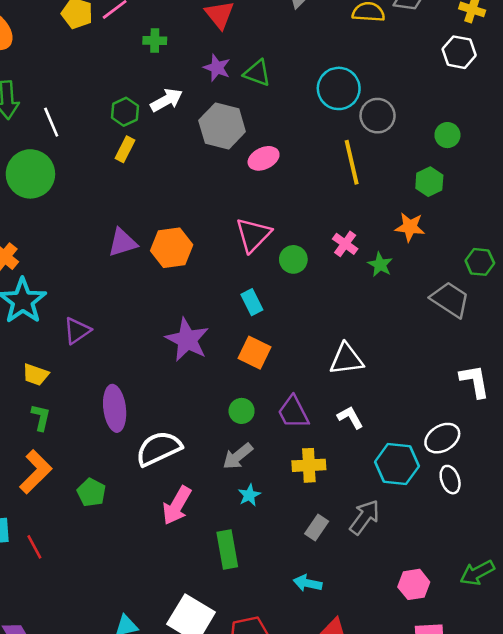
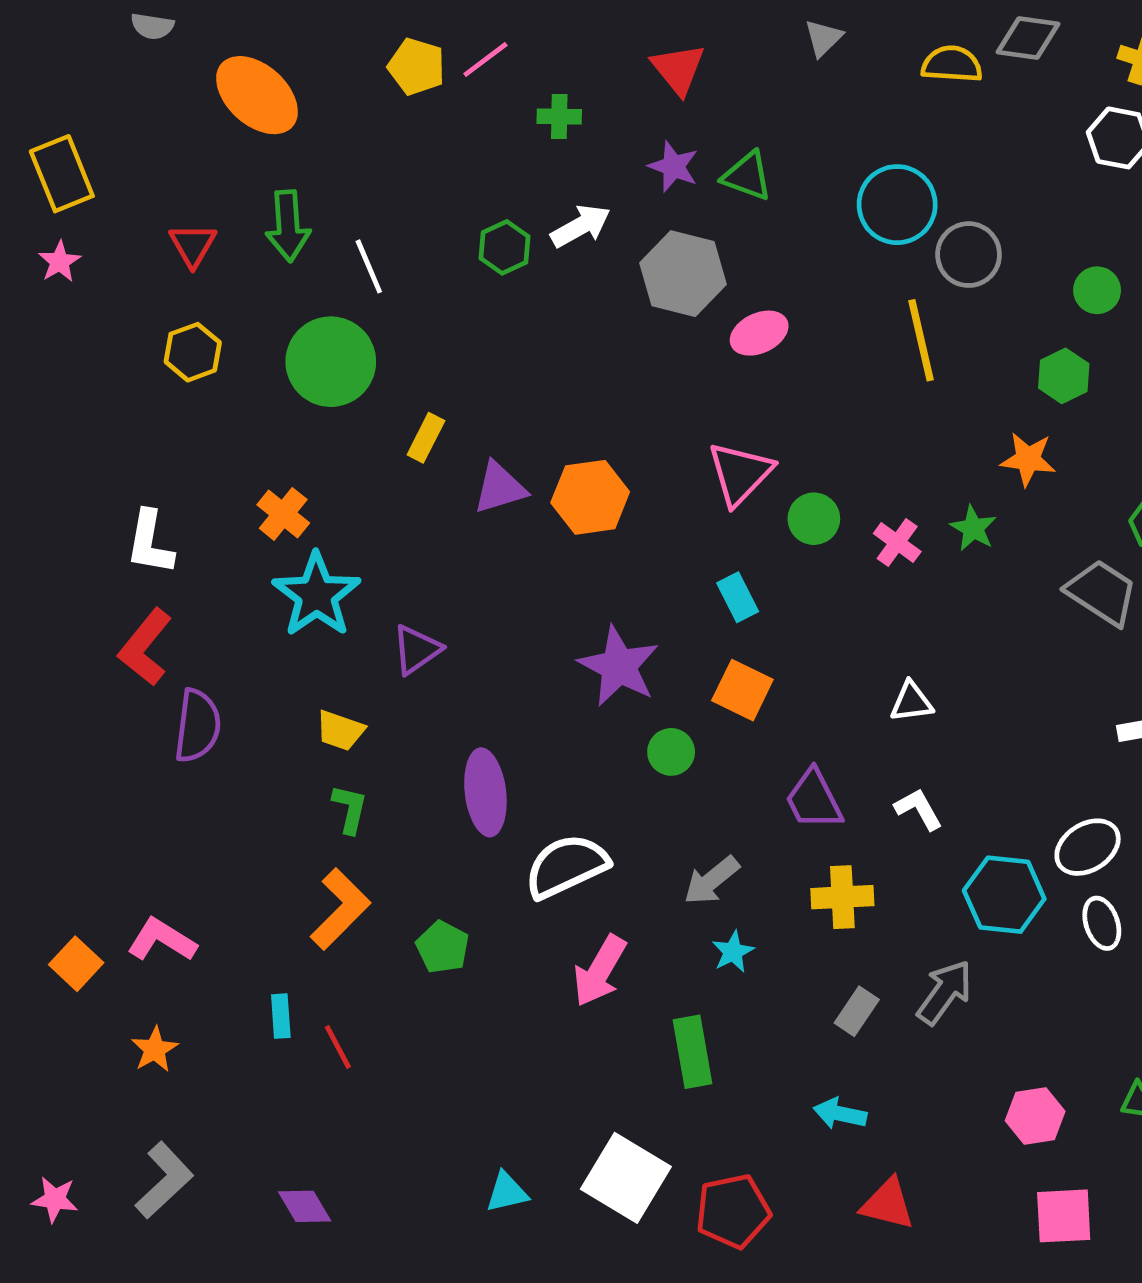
yellow rectangle: (125, 149) -> (426, 438), moved
pink cross: (345, 244) -> (897, 543), moved
white triangle: (346, 359) -> (911, 702), size x0.7
green circle: (242, 411) -> (671, 752), moved

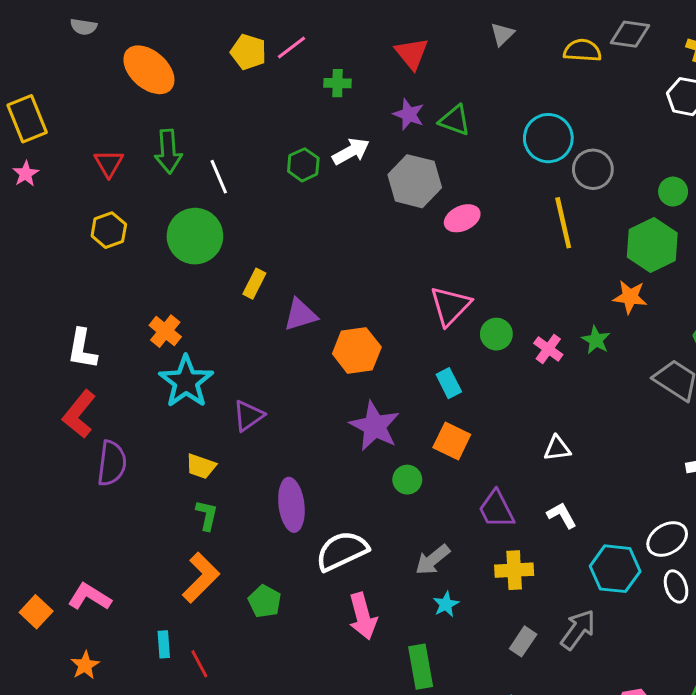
green hexagon: (1064, 376) -> (652, 245), size x1.6
orange hexagon: (590, 497) -> (357, 350), moved
pink arrow: (600, 971) -> (363, 616), turned -45

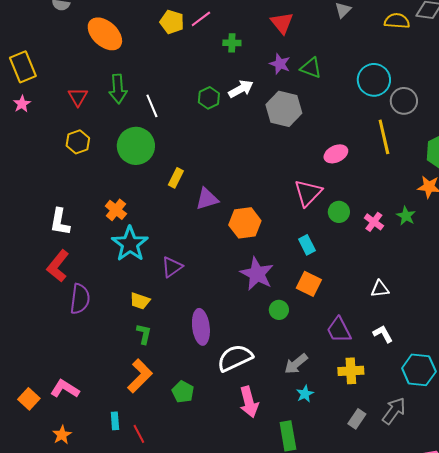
pink ellipse: (462, 218) -> (336, 154), moved

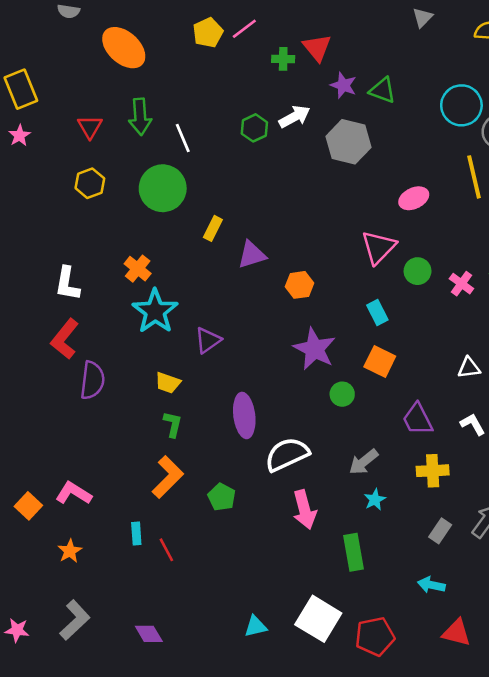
yellow pentagon: (172, 22) -> (208, 33), turned 30
red triangle: (282, 23) -> (317, 48), moved
orange hexagon: (245, 223) -> (300, 285), size x0.7

